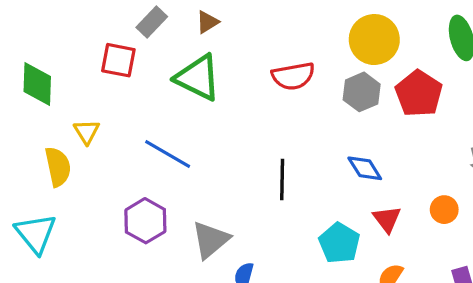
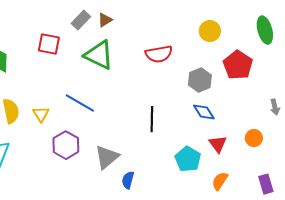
gray rectangle: (152, 22) -> (81, 20), moved
yellow circle: (374, 40) -> (210, 31), size x0.7
gray hexagon: (362, 92) -> (200, 80), moved
yellow triangle: (87, 132) -> (41, 114), moved

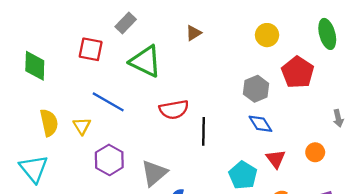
brown triangle: (105, 20) -> (194, 33), moved
red semicircle: (159, 54) -> (174, 110), moved
blue line: (80, 103) -> (108, 102), moved

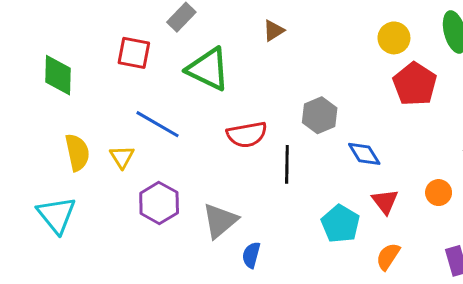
yellow circle: (267, 35) -> (394, 38), moved
gray hexagon: (256, 89) -> (320, 115), moved

